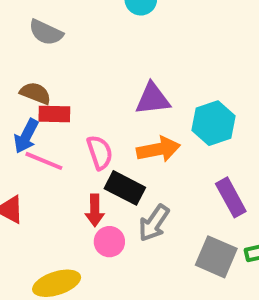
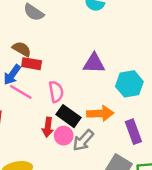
orange arrow: (158, 149) -> (100, 113), moved
pink circle: (109, 242) -> (64, 136), moved

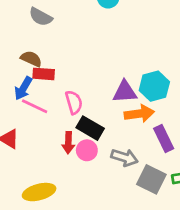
purple triangle: (94, 63) -> (125, 92), moved
orange arrow: (100, 113) -> (139, 114), moved
gray arrow: (83, 140) -> (124, 157), moved, turned -110

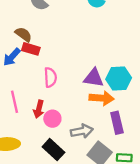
pink line: (35, 106) -> (15, 102), moved, turned 40
black rectangle: (90, 128) -> (53, 150), moved
gray arrow: (124, 157) -> (82, 131), turned -40

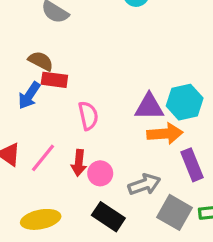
pink line: (15, 102) -> (43, 158), turned 60

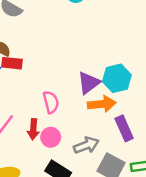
purple triangle: (149, 107) -> (89, 83), turned -35
pink semicircle: (88, 116) -> (51, 102), moved

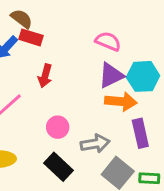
pink semicircle: (51, 102) -> (108, 41), moved, turned -65
red arrow: (33, 129) -> (45, 76), moved

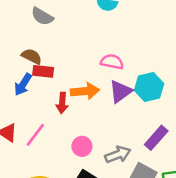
orange arrow: (121, 101) -> (85, 91), moved
purple rectangle: (140, 133) -> (156, 138), turned 65

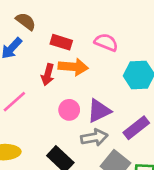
red rectangle: (43, 71) -> (61, 42), moved
purple triangle: (120, 91) -> (99, 111), moved
pink circle: (82, 146) -> (69, 110), moved

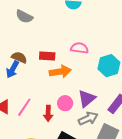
brown semicircle: (26, 21) -> (19, 57), moved
red arrow: (48, 75) -> (48, 113), moved

